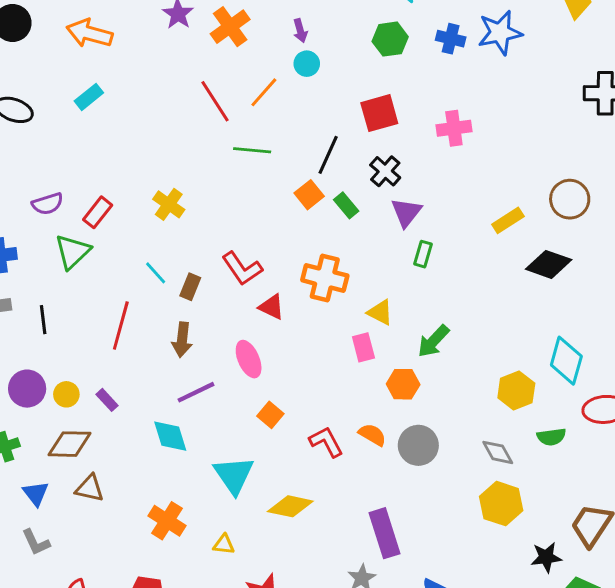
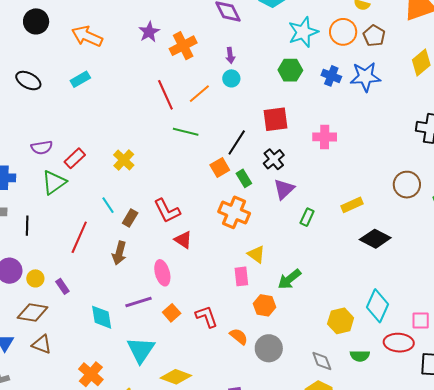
brown circle: (570, 199) -> (407, 185), moved
green rectangle: (423, 254) -> (307, 217), moved
orange cross: (325, 278) -> (234, 212), moved
purple line: (196, 392) -> (139, 302), moved
red L-shape: (326, 442) -> (207, 317), moved

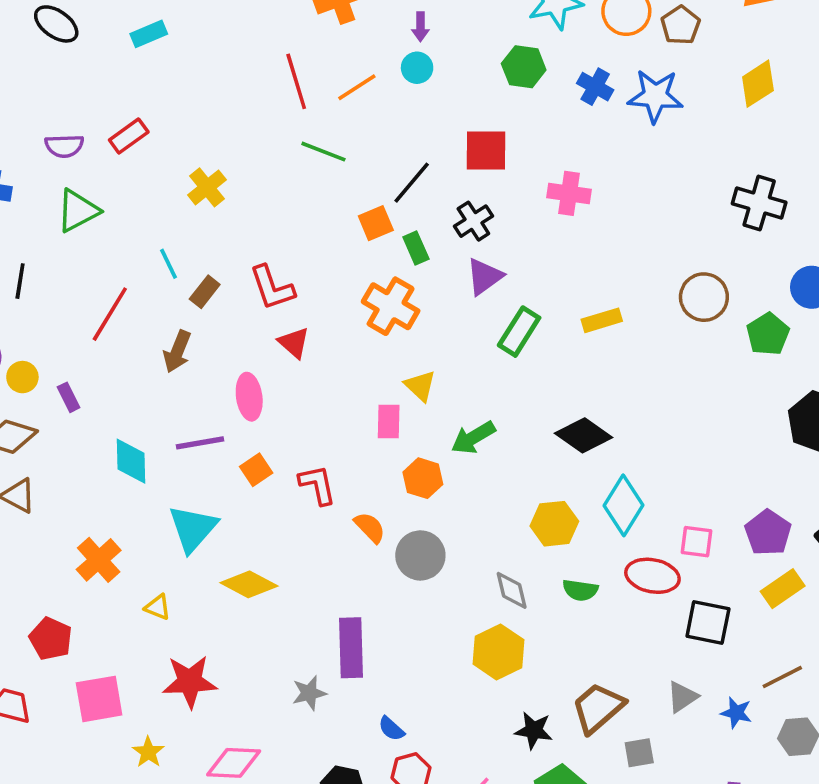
red rectangle: (75, 158) -> (129, 136), moved
green rectangle: (307, 217) -> (519, 332), size x1.5
black diamond: (375, 239) -> (584, 435), moved

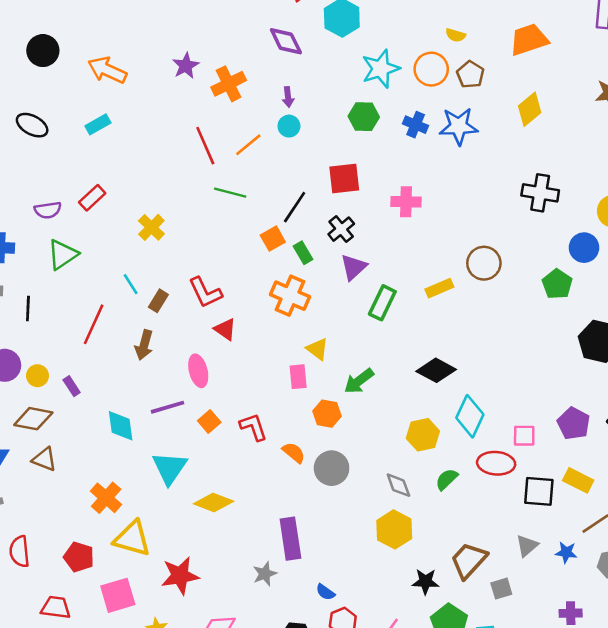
brown circle: (704, 297) -> (484, 263), moved
yellow rectangle: (783, 589) -> (578, 480), moved, turned 68
green semicircle: (580, 590) -> (447, 479), turned 135
yellow triangle: (158, 607) -> (132, 539), moved, size x2.0

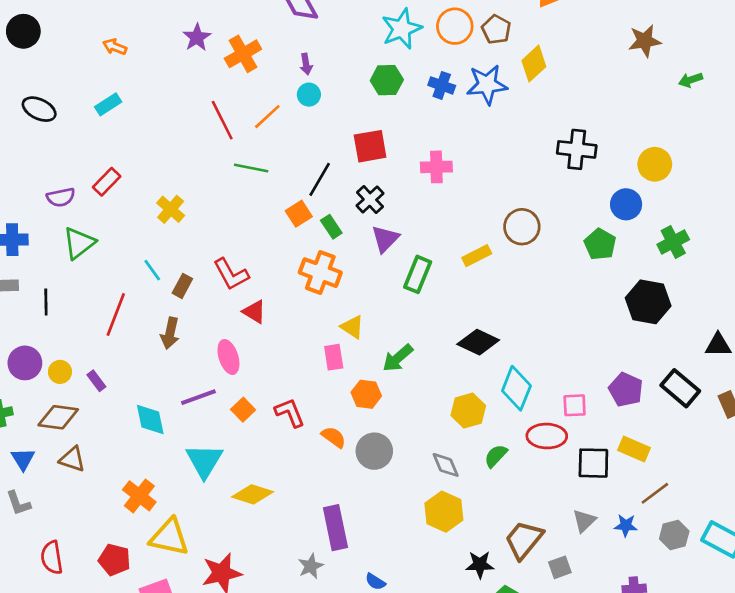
black circle: (43, 51) -> (23, 31), moved
orange arrow: (107, 70) -> (115, 47), size x0.6
yellow diamond: (530, 109) -> (534, 64), moved

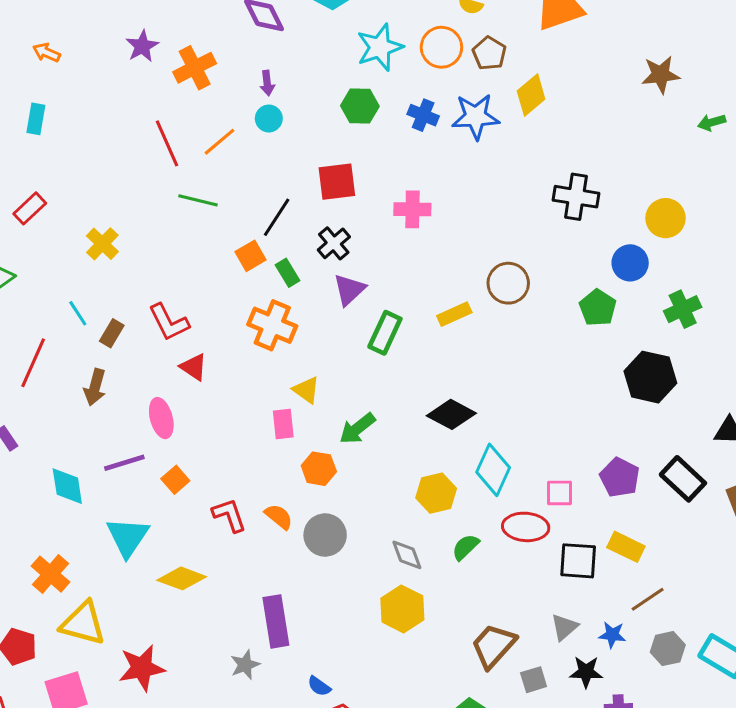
cyan rectangle: (108, 104) -> (36, 119), turned -50
red L-shape: (290, 413) -> (229, 515), moved
black star: (480, 565) -> (586, 672), moved

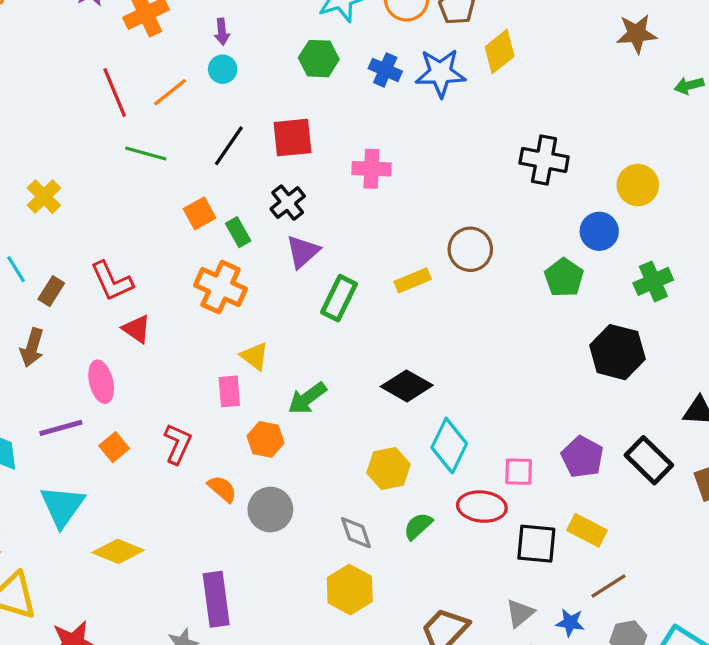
black line: (277, 217) -> (229, 146), moved
red L-shape: (229, 515) -> (178, 444), moved, turned 42

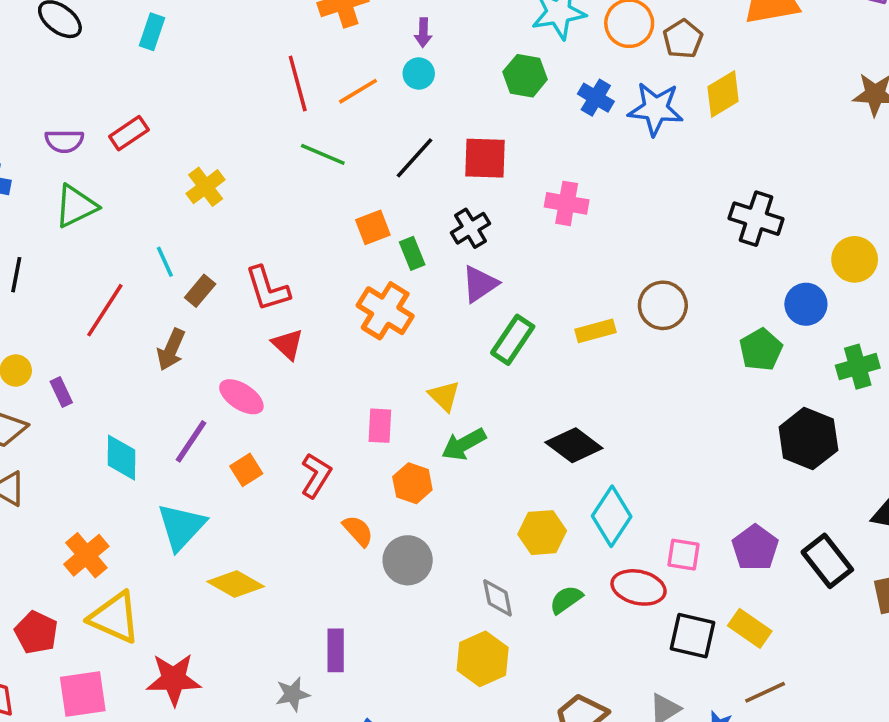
yellow triangle: (255, 356) -> (444, 396), moved
pink ellipse: (101, 382) -> (241, 397), turned -51
purple line: (61, 428) -> (191, 441), turned -48
purple rectangle: (216, 599) -> (336, 650), size x0.7

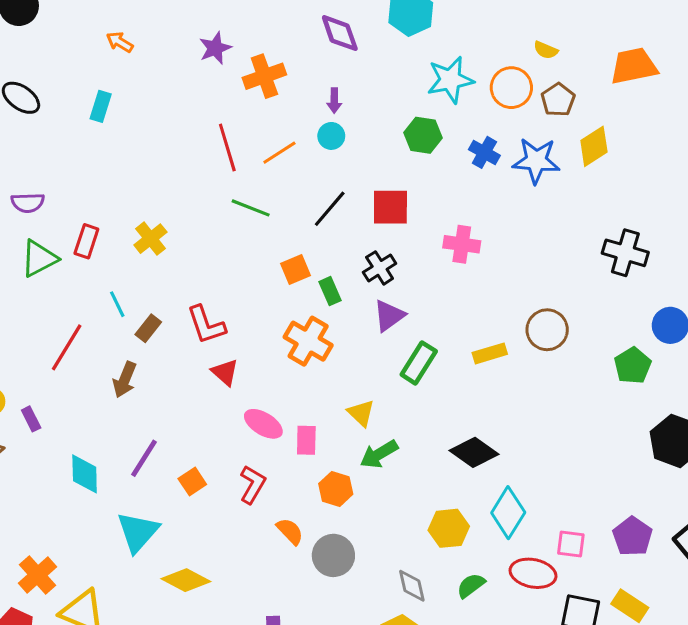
red rectangle: (129, 133) -> (86, 241), moved, turned -36
pink ellipse: (241, 397) -> (263, 424), moved
orange cross: (86, 555) -> (37, 575), moved

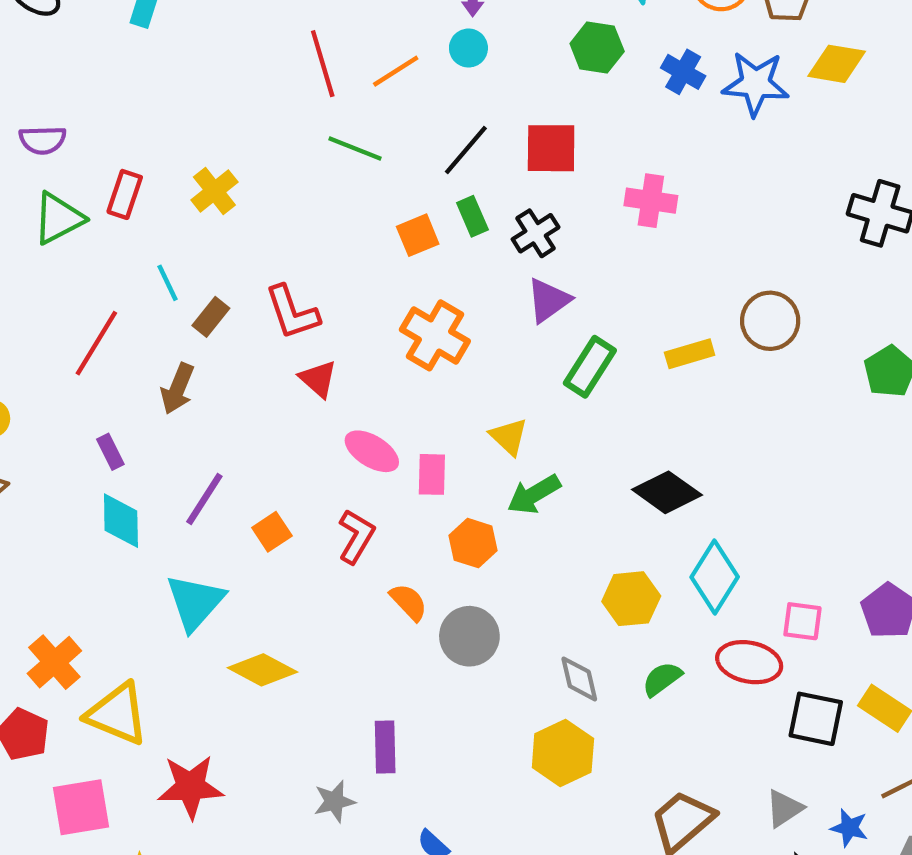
yellow diamond: (594, 146) -> (837, 64), turned 42
green rectangle: (330, 291) -> (472, 216), moved
purple rectangle: (31, 419) -> (110, 452), moved

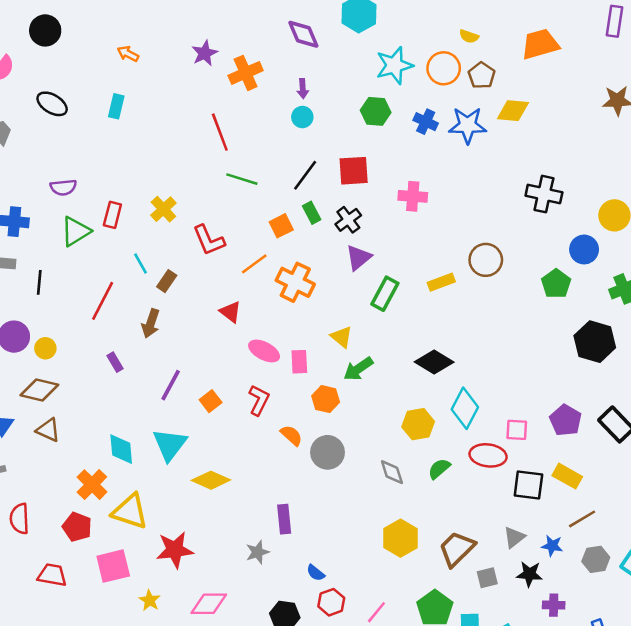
orange line: (396, 71) -> (254, 264), moved
red L-shape: (292, 312) -> (209, 240), moved
cyan diamond: (121, 521) -> (121, 449), moved
yellow hexagon: (563, 753) -> (400, 538), moved

